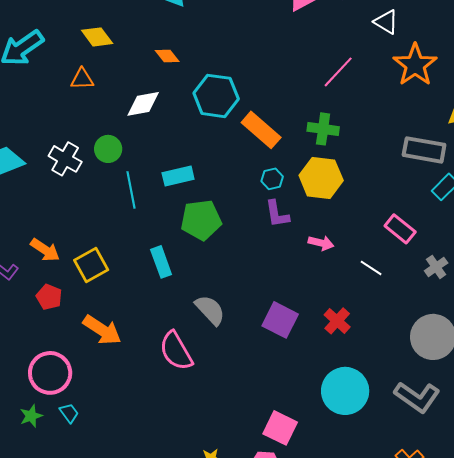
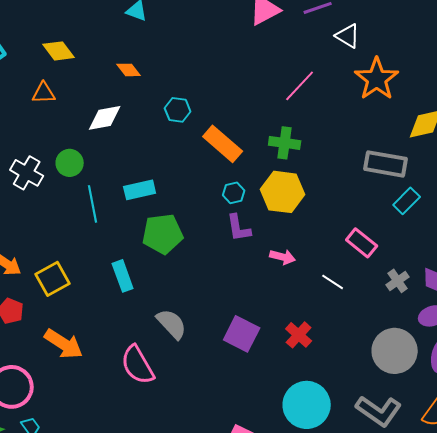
cyan hexagon: (216, 96) -> (178, 110), size x0.6

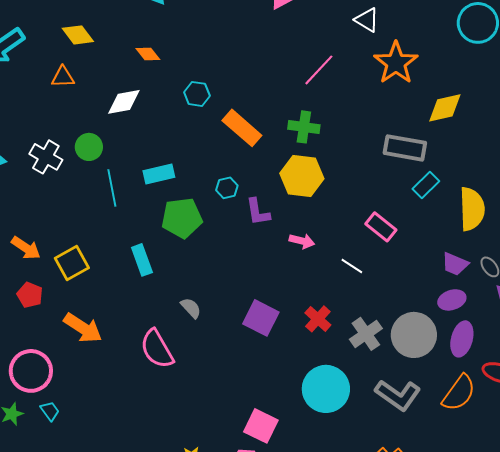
cyan hexagon: (234, 193) -> (227, 188), moved
gray cross: (398, 281) -> (366, 334), moved, size x1.4
gray semicircle: (172, 324) -> (191, 308), size x0.7

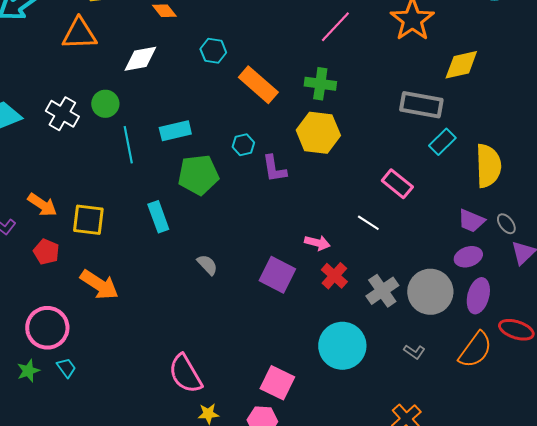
orange triangle: (63, 77) -> (79, 34), size x1.5
pink arrow: (302, 241) -> (317, 243), moved
yellow square: (72, 263) -> (88, 220), turned 36
pink semicircle: (157, 349) -> (185, 374), moved
gray L-shape: (398, 395) -> (414, 352), size x0.5

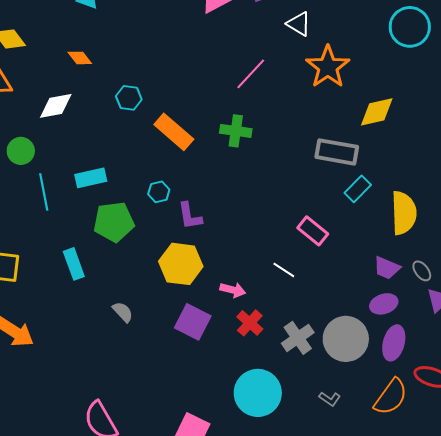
yellow hexagon: (318, 133) -> (181, 264), moved

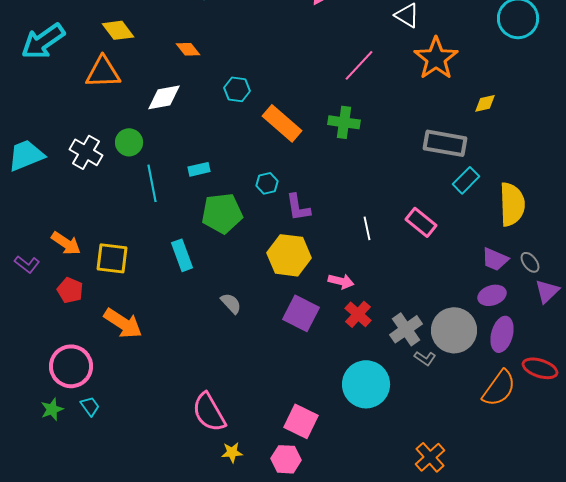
yellow diamond: (377, 112) -> (485, 103), size x0.6
cyan rectangle: (91, 178) -> (199, 169), size x0.7
white line: (284, 270) -> (367, 228), moved, turned 45
gray L-shape: (330, 399) -> (425, 358), moved

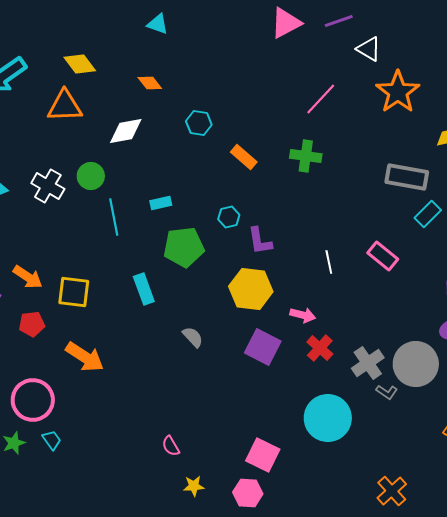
orange rectangle: (282, 123) -> (244, 157), size x0.7
red pentagon: (70, 290) -> (32, 324), turned -30
pink semicircle: (209, 412) -> (171, 446), size x0.5

